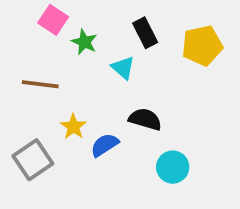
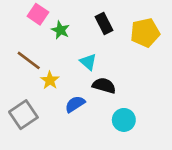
cyan triangle: (123, 68) -> (88, 62), moved
brown line: (40, 84) -> (29, 60), turned 30
yellow star: (73, 127) -> (50, 80), moved

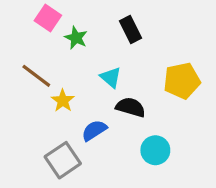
yellow pentagon: (145, 33) -> (182, 81), moved
gray square: (23, 115) -> (63, 160), moved

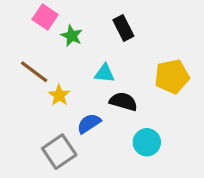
cyan triangle: (111, 77) -> (105, 73), turned -35

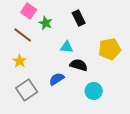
brown line: (34, 72) -> (23, 35), moved
yellow star: (59, 95) -> (20, 61), moved
gray square: (59, 152) -> (27, 90), moved

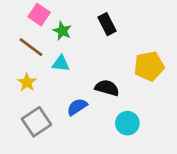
cyan triangle: (67, 47) -> (61, 63), moved

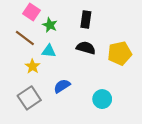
black rectangle: (107, 24) -> (86, 20), turned 35
yellow star: (27, 82) -> (32, 66), moved
black semicircle: (107, 88) -> (86, 48), moved

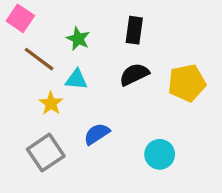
pink square: (31, 12) -> (20, 18), moved
black semicircle: (86, 48) -> (134, 74), turned -42

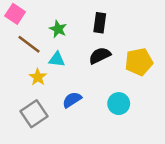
cyan circle: (160, 154) -> (119, 104), moved

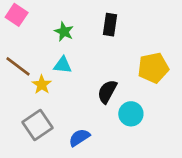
brown line: (29, 44) -> (18, 66), moved
black semicircle: (100, 56) -> (107, 92), moved, turned -35
blue semicircle: (72, 100) -> (79, 138), moved

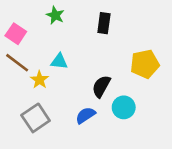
pink square: (17, 15) -> (16, 34), moved
green star: (64, 32) -> (55, 15), moved
blue semicircle: (79, 138) -> (86, 115), moved

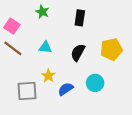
yellow star: (39, 80) -> (48, 76), moved
black semicircle: (101, 86) -> (78, 52), moved
gray square: (36, 118) -> (27, 91), turned 30

